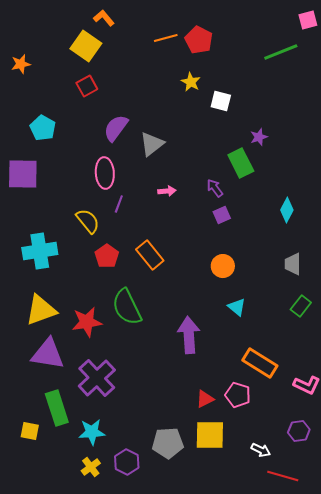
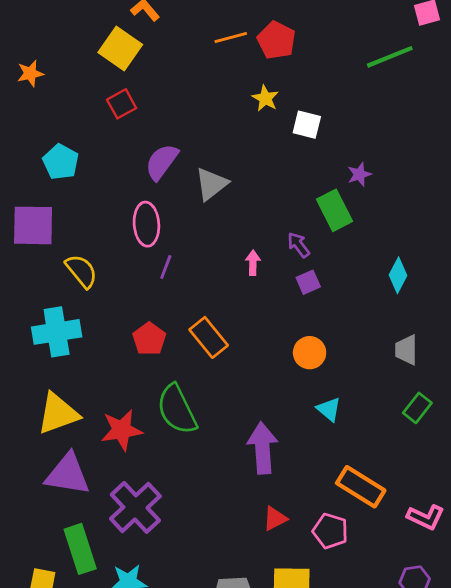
pink arrow: (167, 191) -> (253, 263), moved, turned -84
yellow semicircle: (88, 221) -> (81, 271), moved
red triangle: (205, 399) -> (275, 519), moved

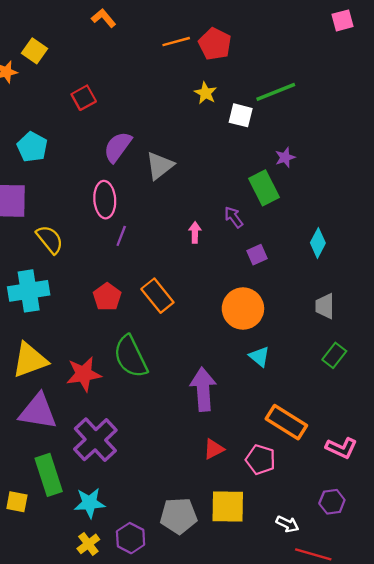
yellow square: (120, 49) -> (34, 51), moved, size x0.7
green line: (390, 57) -> (276, 92), moved
purple square: (308, 282) -> (257, 255), moved
orange circle: (310, 353) -> (243, 309), size x1.5

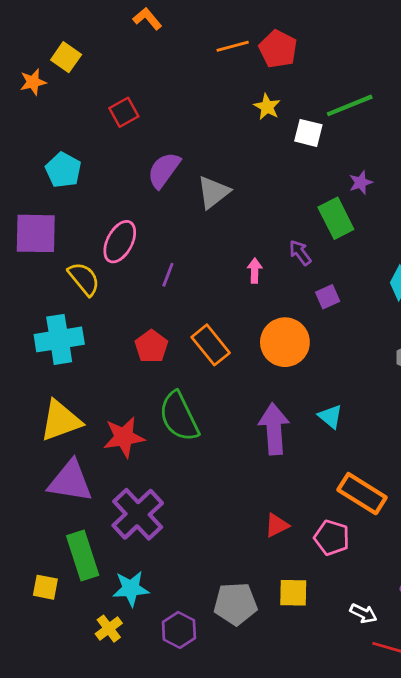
pink ellipse: (105, 200) -> (120, 242), moved, turned 32
orange circle: (243, 309) -> (285, 342), moved
purple arrow: (203, 389) -> (274, 429), moved
yellow square: (228, 506) -> (293, 593), size x0.7
yellow cross: (88, 544) -> (109, 629), moved

